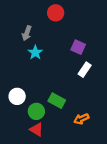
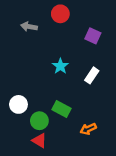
gray arrow: (27, 33) -> (29, 27), moved, turned 80
purple square: (78, 47) -> (93, 36), moved
cyan star: (35, 52) -> (60, 66), moved

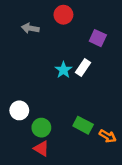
white rectangle: (92, 75) -> (83, 67), moved
green rectangle: (61, 109) -> (83, 125), moved
orange arrow: (88, 129) -> (108, 136), moved, turned -126

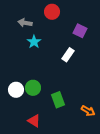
cyan star: (63, 70) -> (34, 42), moved
green rectangle: (83, 125) -> (58, 100), moved, turned 42
green circle: (41, 128) -> (33, 88), moved

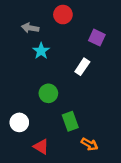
green circle: (33, 88) -> (48, 93), moved
white circle: (16, 90) -> (19, 122), moved
orange arrow: (88, 111) -> (90, 144), moved

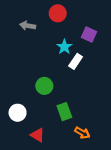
cyan star: (41, 51) -> (64, 47), moved

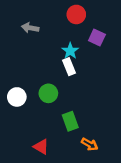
red circle: (58, 13) -> (76, 14), moved
white rectangle: (76, 61) -> (69, 67), moved, turned -56
white circle: (18, 113) -> (17, 97), moved

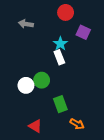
white circle: (17, 97) -> (26, 85), moved

